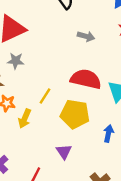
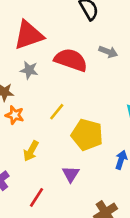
red semicircle: (86, 79) -> (71, 60), moved
yellow arrow: (25, 119) -> (31, 151), moved

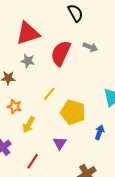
red semicircle: (71, 60) -> (61, 53), turned -85
orange star: (15, 115) -> (14, 107), moved

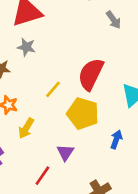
gray arrow: (90, 47) -> (114, 20), moved, turned 32
red semicircle: (61, 53) -> (91, 74), moved
red line: (33, 161) -> (42, 176), moved

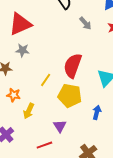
red line: (42, 176) -> (44, 145), turned 42

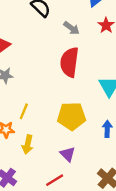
red semicircle: (73, 66) -> (69, 62), moved
yellow line: (46, 80) -> (24, 111), moved

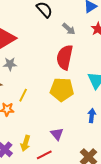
yellow pentagon: (72, 116) -> (62, 90), moved
yellow arrow: (28, 145) -> (25, 143), moved

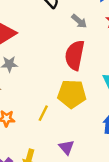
yellow line: (23, 95) -> (43, 113), moved

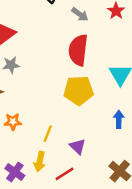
yellow line: (43, 113) -> (48, 134), moved

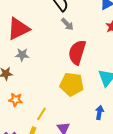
gray arrow: (80, 14) -> (67, 24), moved

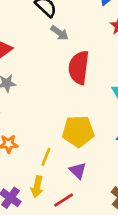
yellow pentagon: (72, 84) -> (78, 131), moved

